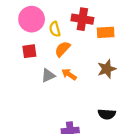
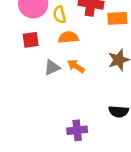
orange semicircle: (63, 49) -> (68, 37), turned 42

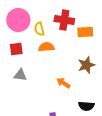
orange arrow: (76, 66) -> (63, 83), moved
gray triangle: (52, 67) -> (20, 75), moved, turned 32

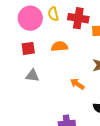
yellow semicircle: (39, 29) -> (53, 14), moved

